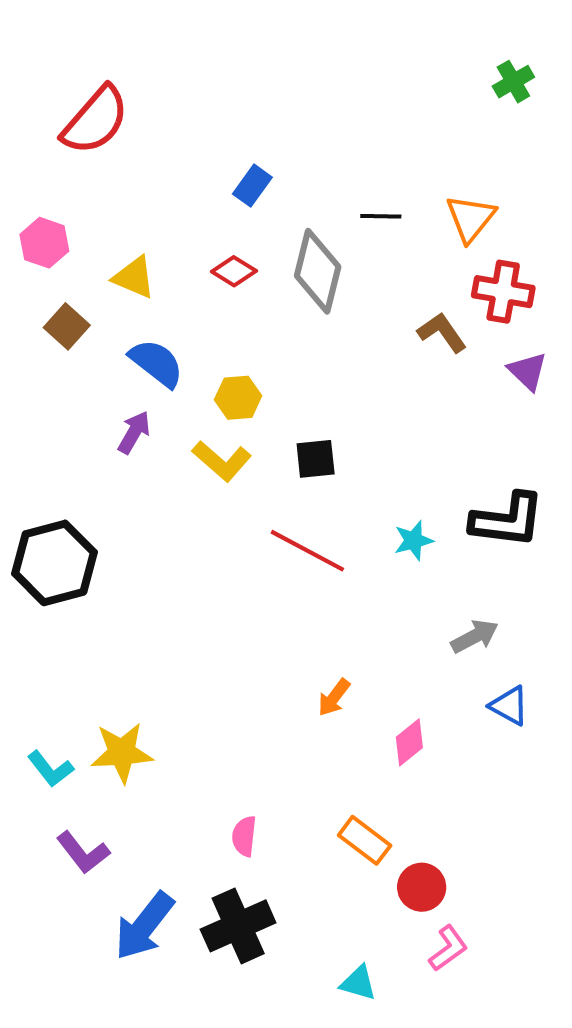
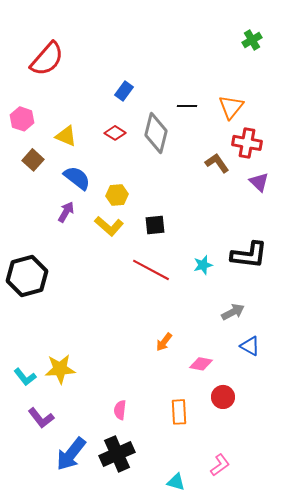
pink diamond: (409, 742) -> (201, 364), turned 50
orange rectangle: (365, 840) -> (179, 412), turned 50
red circle: (422, 887) -> (223, 397), moved

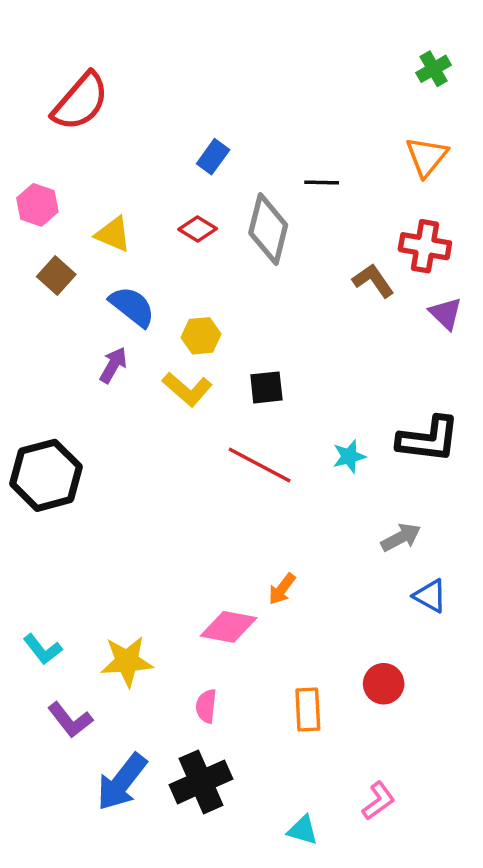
orange triangle: (231, 107) -> (427, 157), moved
pink diamond: (201, 364) -> (229, 627), moved, size x1.4
yellow star: (60, 369) -> (127, 661), moved

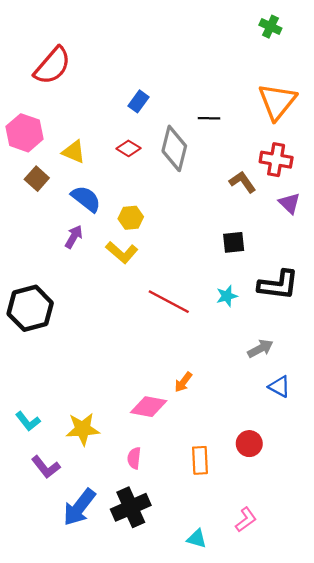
green cross: (434, 69) -> (270, 27), moved, turned -35
orange triangle: (427, 157) -> (277, 101), size x1.4
pink hexagon: (37, 205) -> (25, 133), size x1.4
black square: (266, 387) -> (234, 242), moved

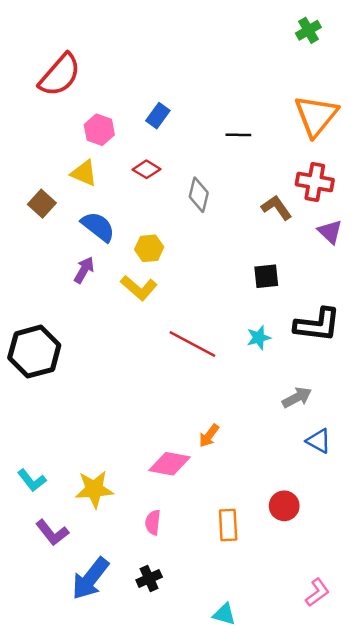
green cross: (270, 27) -> (308, 30), turned 35
pink hexagon: (25, 133) -> (99, 130), moved, size x0.7
gray diamond: (174, 148) -> (199, 195), moved, size x0.7
black cross: (131, 507) -> (149, 579), size x0.6
pink L-shape: (246, 520) -> (317, 593), moved

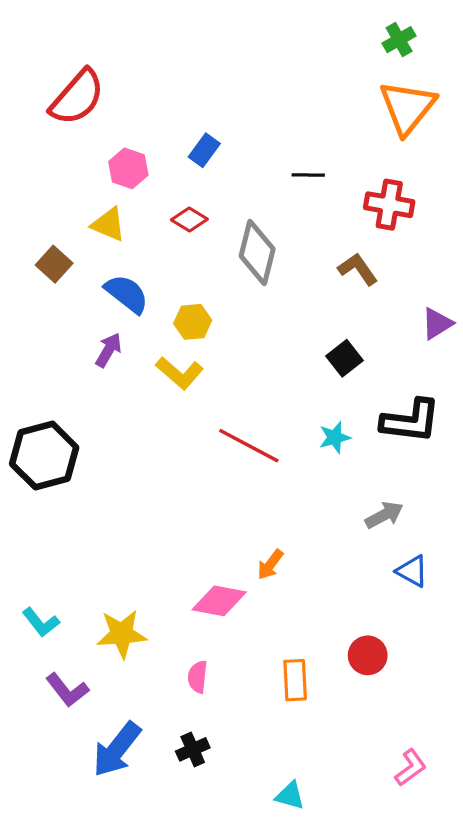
orange triangle: (316, 116) -> (407, 107), moved
red cross: (315, 182) -> (389, 205), moved
gray diamond: (199, 195) -> (257, 253), size x1.4
purple triangle: (330, 232) -> (437, 324), moved, turned 44
black square: (266, 276) -> (345, 358), turned -32

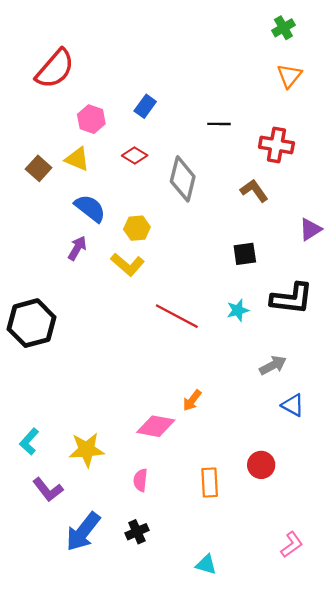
orange triangle: (407, 107) -> (289, 76), size x0.6
brown square: (54, 264) -> (39, 168), moved
black square: (345, 358) -> (245, 254), turned 30
cyan L-shape: (41, 622) -> (29, 441), turned 80

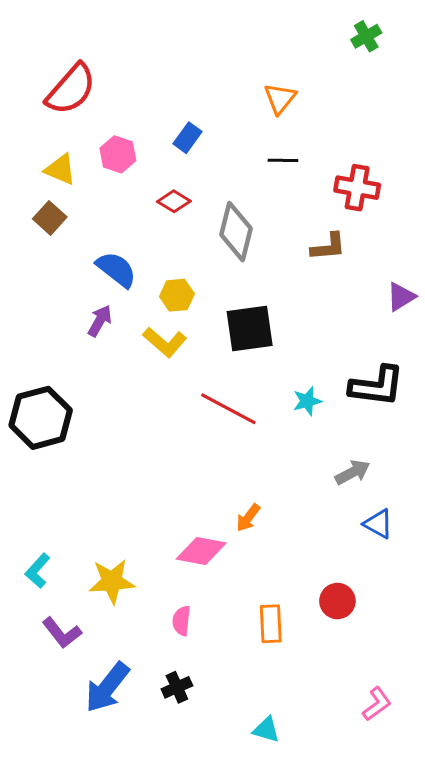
orange triangle: (289, 76) -> (280, 98), moved
yellow triangle: (77, 159) -> (60, 169), moved
brown L-shape: (254, 191) -> (328, 247), turned 120
black square: (245, 254) -> (250, 328), moved, size x1.6

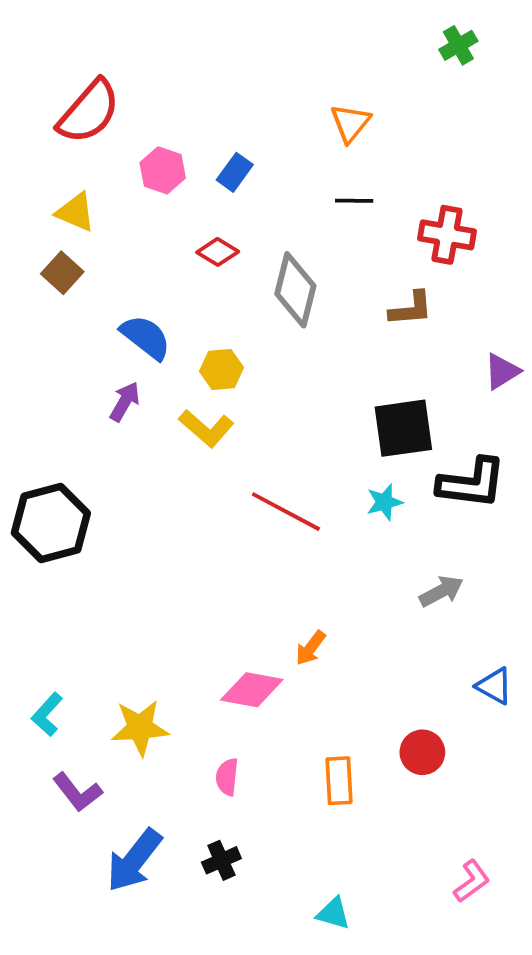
pink hexagon: (118, 154) -> (163, 170), moved
black square: (250, 328) -> (403, 428), moved
blue triangle: (378, 524) -> (494, 686), moved

